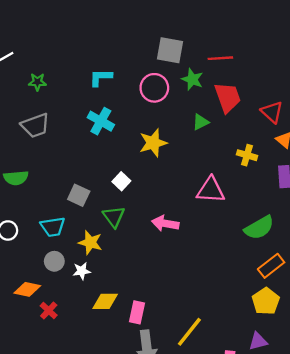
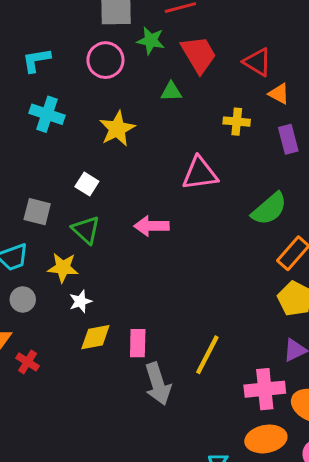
green triangle: (201, 122) -> (171, 92), turned 36
white star: (82, 271) -> (80, 301), moved

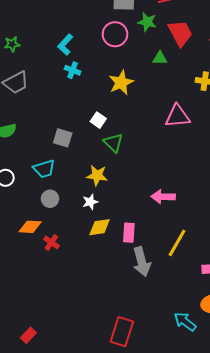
cyan L-shape: (36, 60) -> (65, 45), moved, turned -40
cyan cross: (47, 114) -> (73, 70), size x0.7
pink arrow: (151, 226) -> (163, 197), moved
green triangle: (86, 230) -> (113, 143), moved
yellow star: (63, 268) -> (97, 175), moved

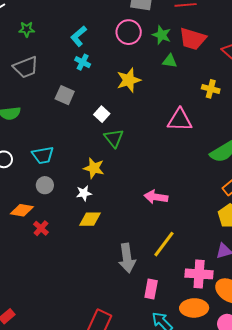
green star: (147, 22) -> (162, 35), moved
red trapezoid: (180, 33) -> (193, 39), turned 128
gray square: (63, 138) -> (65, 95), moved
pink rectangle: (129, 233) -> (151, 289), moved

